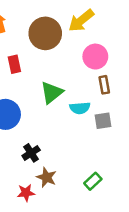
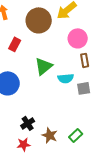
red rectangle: (14, 64) -> (15, 44), turned 40
black cross: (31, 153) -> (28, 123), moved
brown star: (46, 177) -> (50, 135), moved

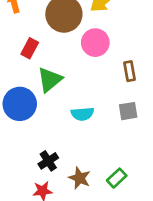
pink circle: (78, 38) -> (95, 43), moved
green triangle: (44, 66) -> (50, 80), moved
cyan semicircle: (66, 78) -> (82, 114), moved

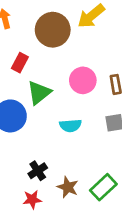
pink circle: (95, 43) -> (83, 80), moved
green rectangle: (117, 178) -> (103, 187), size x1.4

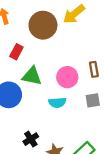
pink circle: (83, 80) -> (67, 77), moved
green triangle: (39, 93) -> (32, 76), turned 50

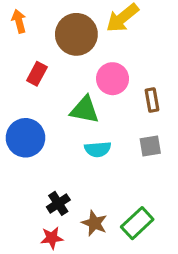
green triangle: (32, 76) -> (85, 110), moved
pink circle: (67, 77) -> (113, 79), moved

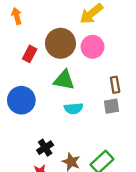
brown circle: (76, 34) -> (60, 43), moved
pink circle: (113, 79) -> (93, 47), moved
brown rectangle: (152, 100) -> (115, 85), moved

